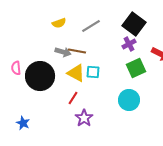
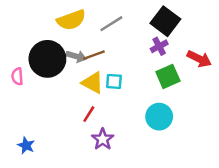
yellow semicircle: (59, 23) -> (71, 20), size x1.6
brown line: (77, 51) -> (94, 55), turned -30
black circle: (40, 76) -> (47, 59), moved

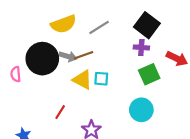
purple cross: (159, 46) -> (141, 47), turned 32
red line: (89, 114) -> (60, 112), moved

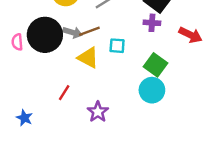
pink semicircle: (16, 74) -> (17, 42), moved
green square: (149, 74) -> (156, 65), moved, turned -30
cyan square: (101, 79) -> (117, 46), moved

